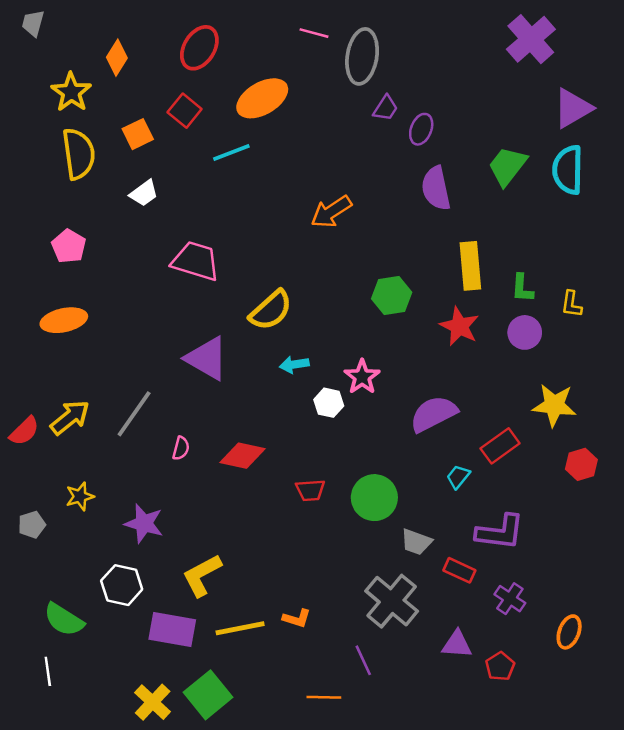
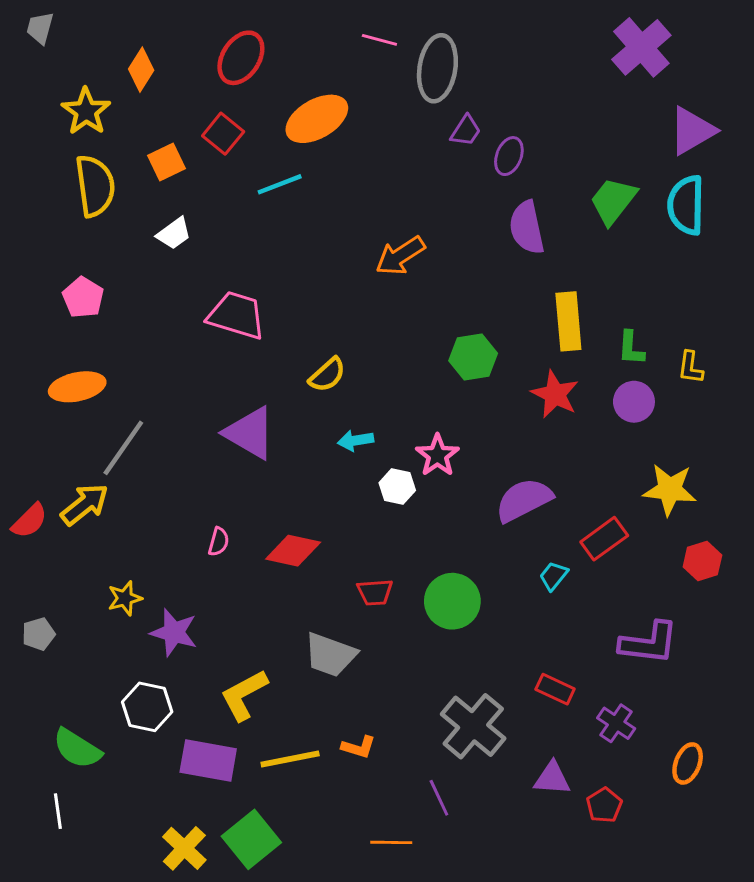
yellow semicircle: (271, 310) -> (327, 375), size x0.7
gray line: (134, 414) -> (123, 448), moved
yellow star: (80, 496) -> (125, 598), moved
purple L-shape: (500, 532) -> (649, 643), moved
gray trapezoid: (416, 542) -> (330, 655), moved, size x1.4

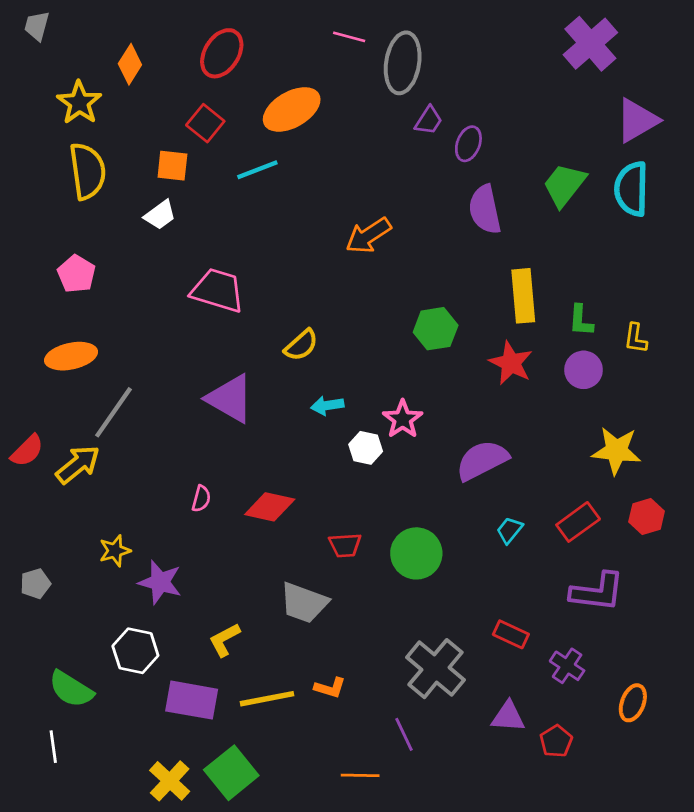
orange square: (166, 162) -> (172, 166), moved, turned 32
red semicircle: (30, 521) -> (27, 451), moved
red rectangle: (604, 539) -> (578, 522), moved
yellow L-shape: (244, 695) -> (224, 640), size x0.7

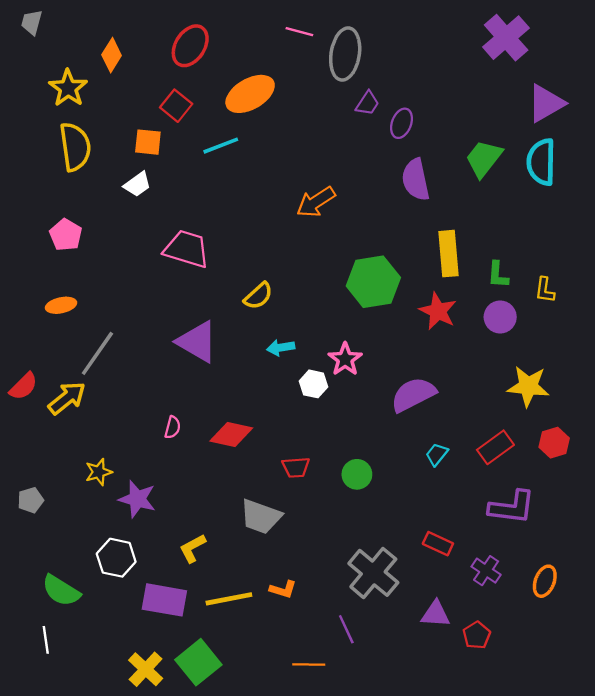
green hexagon: (436, 329) -> (373, 282), size x1.4
orange ellipse: (71, 356) -> (61, 305), size x0.7
green circle: (416, 553) -> (357, 474), size x0.7
orange ellipse: (633, 703) -> (545, 581), moved

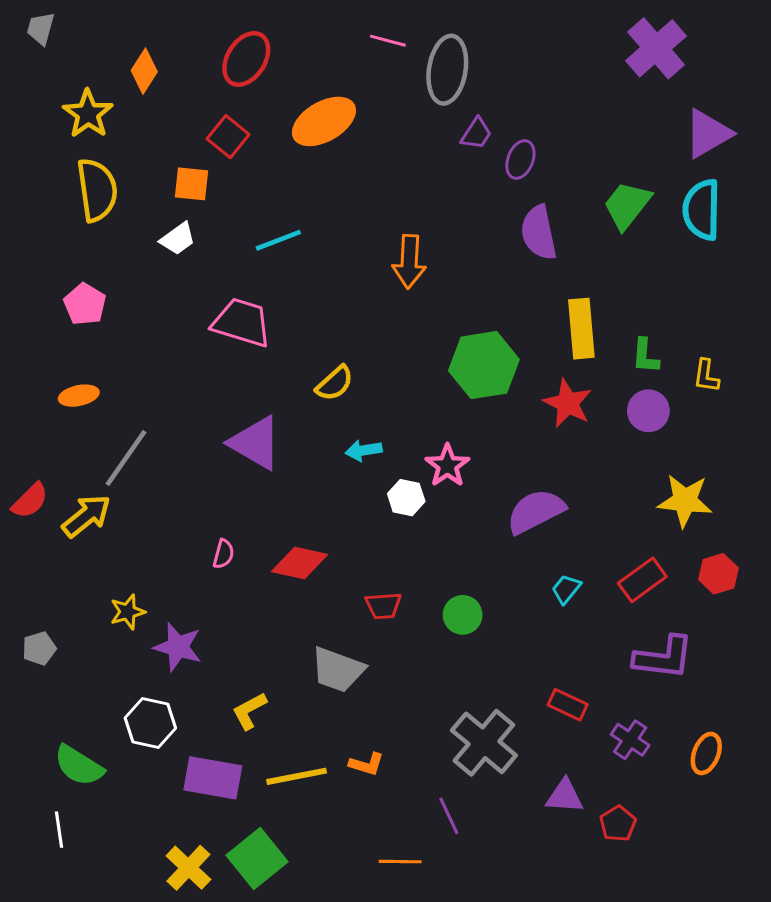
cyan line: (221, 146) -> (278, 240), moved
orange arrow: (316, 202) -> (409, 262), turned -54

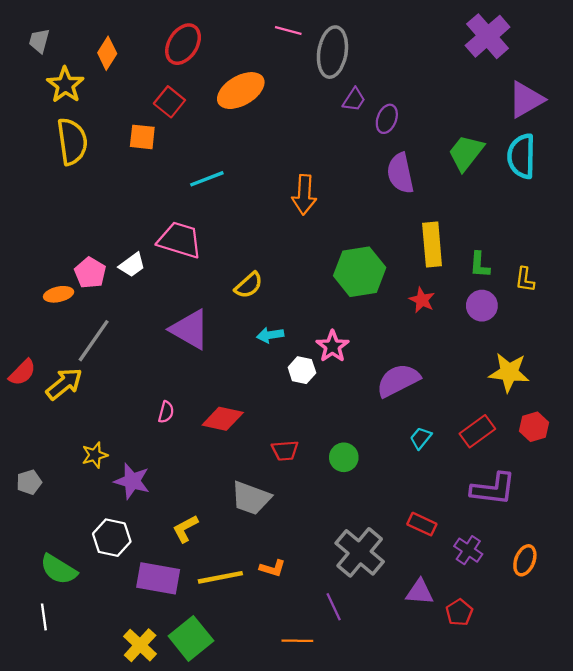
gray trapezoid: (41, 29) -> (39, 41), moved
white trapezoid: (178, 239) -> (132, 265), moved
pink pentagon: (85, 304) -> (90, 273), moved
red star: (568, 403) -> (422, 300), size x0.7

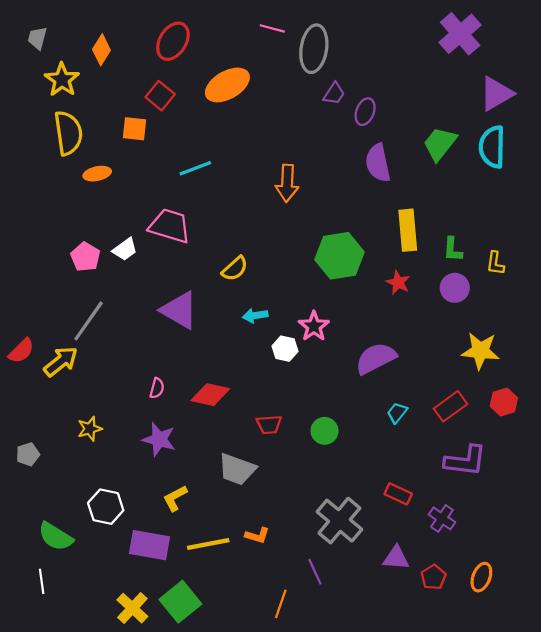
orange ellipse: (59, 294) -> (97, 174), moved
purple star: (132, 481) -> (159, 439), moved
orange ellipse: (525, 560) -> (481, 577), moved
orange line: (297, 641) -> (281, 604), turned -72

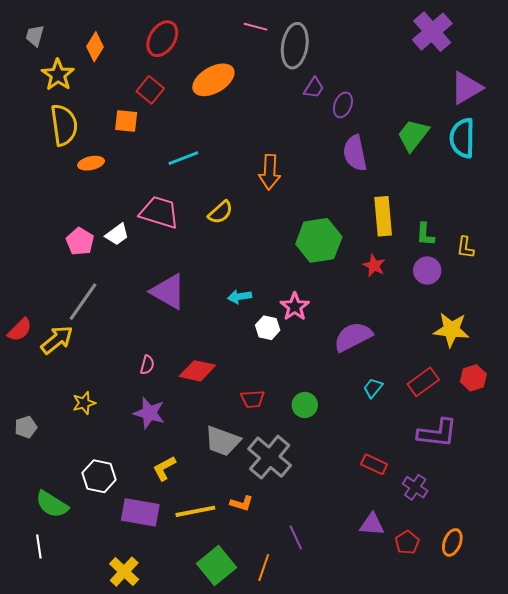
yellow semicircle: (235, 269) -> (220, 212), moved
gray cross: (339, 521) -> (270, 457), moved
green square: (180, 602) -> (216, 566), moved

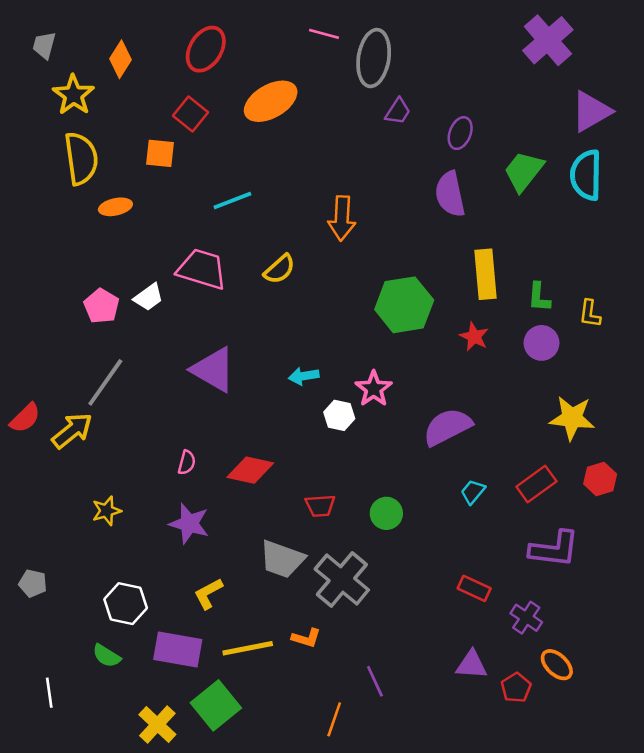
purple ellipse: (343, 105) -> (460, 133), moved
gray pentagon: (26, 427) -> (33, 583), moved, turned 30
green semicircle: (52, 504) -> (107, 656), moved, size x0.7
orange ellipse: (452, 542) -> (557, 665), moved, turned -68
green square: (216, 566) -> (216, 705), moved

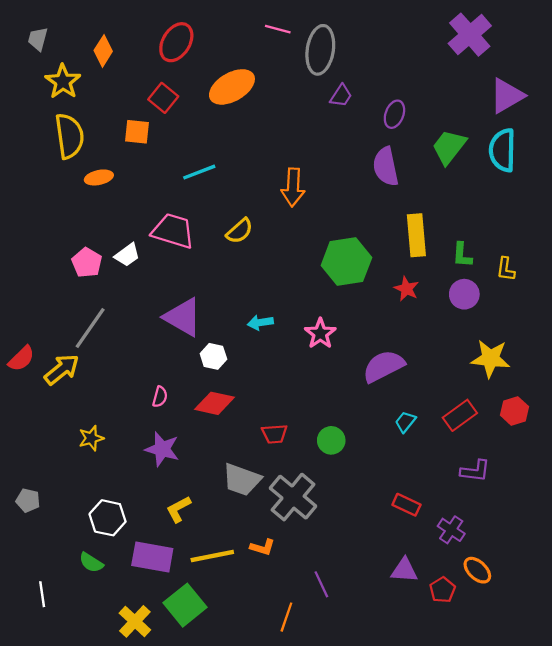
white hexagon: (339, 415) -> (213, 356), moved
purple L-shape: (554, 549) -> (475, 471), size x0.7

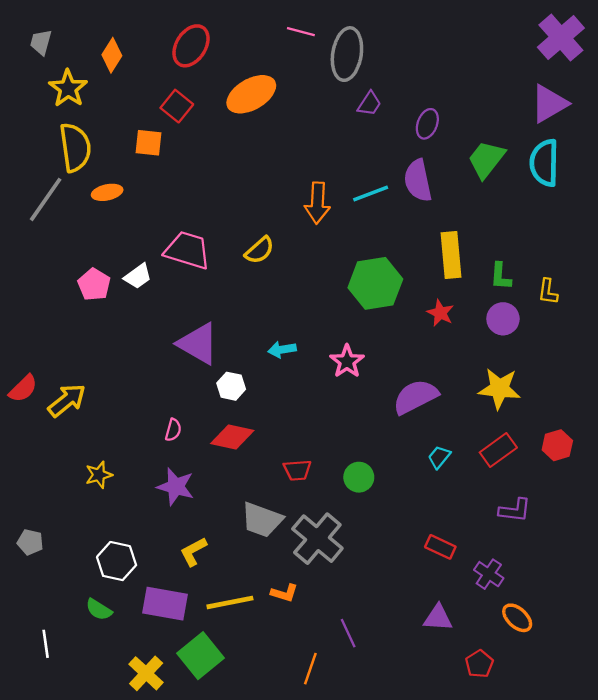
purple cross: (470, 35) -> (561, 38), moved
cyan line: (199, 172) -> (371, 194), moved
gray line: (90, 328) -> (46, 199), moved
yellow star: (490, 359) -> (499, 389), moved
red pentagon: (442, 590) -> (479, 664), moved

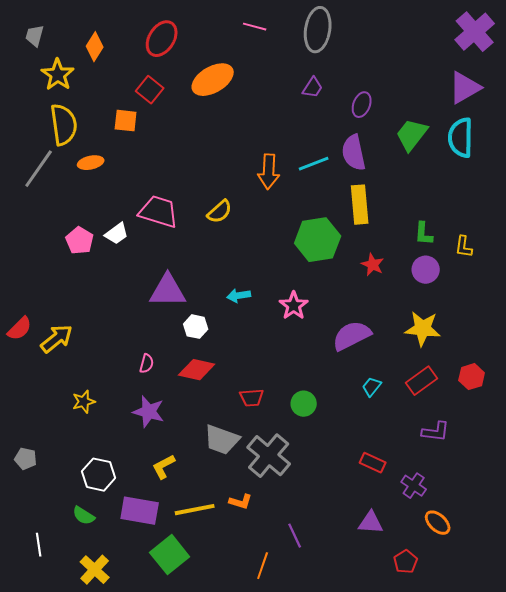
gray ellipse: (347, 54) -> (318, 30), moved
yellow rectangle: (451, 255) -> (360, 205), moved
purple triangle: (198, 344) -> (168, 291), turned -30
yellow cross: (146, 673) -> (95, 570), moved

